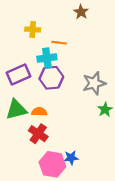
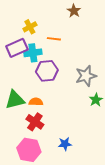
yellow cross: (33, 29) -> (30, 27), turned -32
cyan cross: (47, 58) -> (33, 53), moved
purple rectangle: (18, 74) -> (17, 48), moved
pink hexagon: (52, 164) -> (29, 150), moved

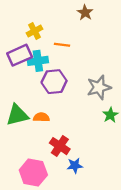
red cross: (35, 122) -> (60, 146), moved

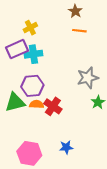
orange line: (62, 45) -> (79, 31), moved
purple hexagon: (54, 82) -> (32, 86), moved
red cross: (60, 146) -> (53, 106), moved

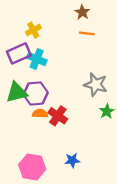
cyan cross: (33, 54) -> (37, 59), turned 30
gray star: (88, 78) -> (96, 85), turned 30
green triangle: (15, 102) -> (17, 92), moved

